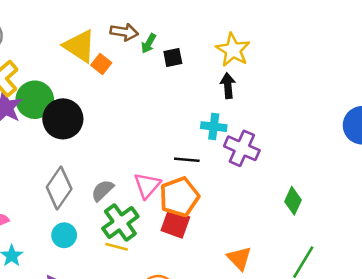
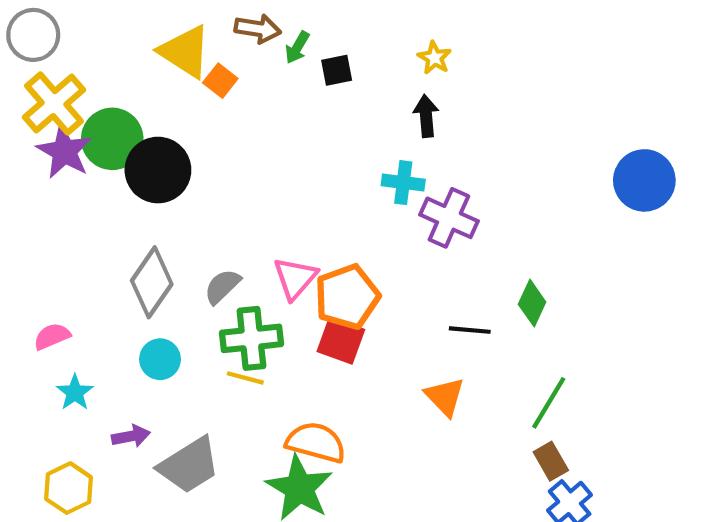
yellow star: (233, 50) -> (434, 58), size x0.6
black line: (187, 160) -> (470, 330), moved
green cross: (120, 222) -> (251, 338), turned 30

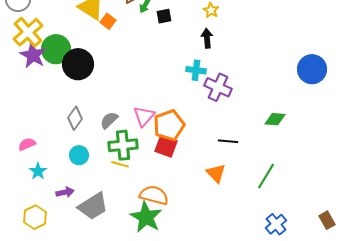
gray diamond: (152, 282) -> (75, 118), size x0.7
green diamond: (532, 303) -> (275, 119), moved, turned 70
brown rectangle: (551, 461) -> (327, 220), moved

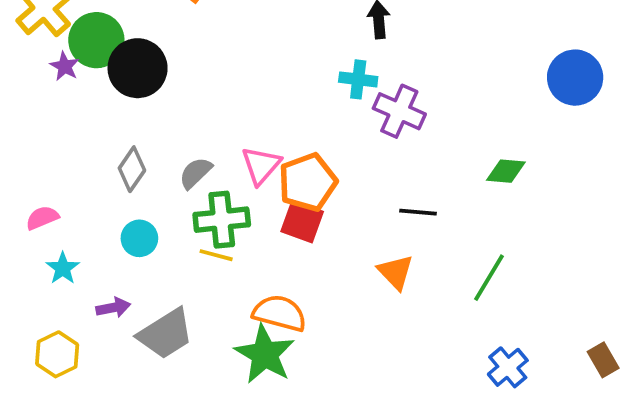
purple star: (33, 55) -> (65, 66), moved, size x0.6

